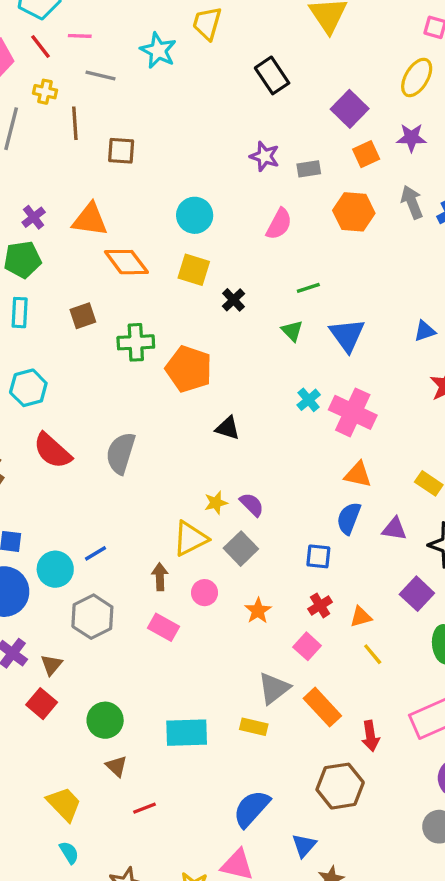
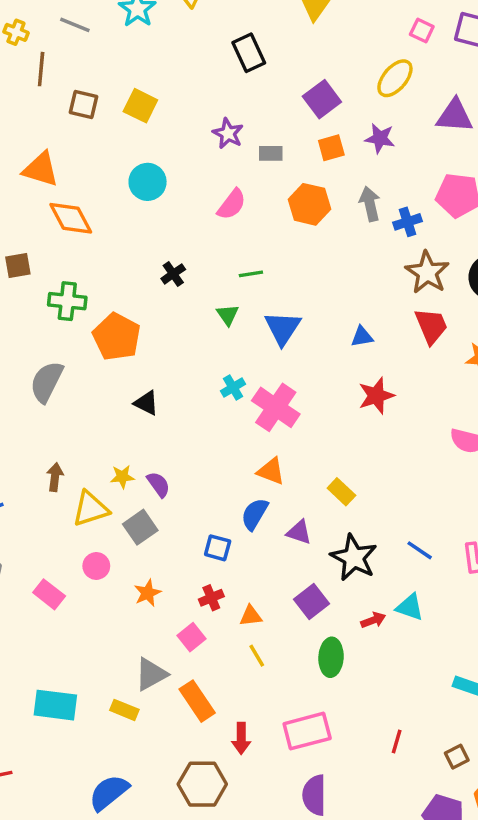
yellow square: (194, 270) -> (140, 106), moved
gray semicircle: (121, 453) -> (47, 382), moved
brown arrow: (160, 577) -> (55, 477), moved

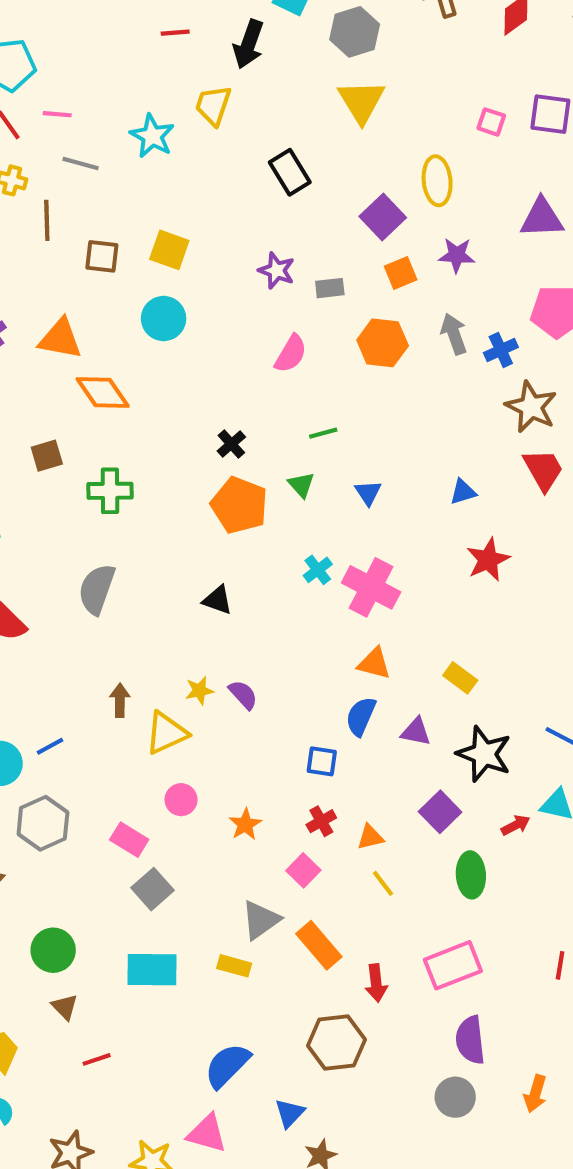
yellow ellipse: (395, 78) -> (437, 181), moved, turned -39
cyan circle: (148, 182) -> (164, 319), moved
blue triangle: (283, 328) -> (368, 493), size x0.6
orange pentagon: (117, 337) -> (239, 505), moved
gray square: (140, 527) -> (152, 889), moved

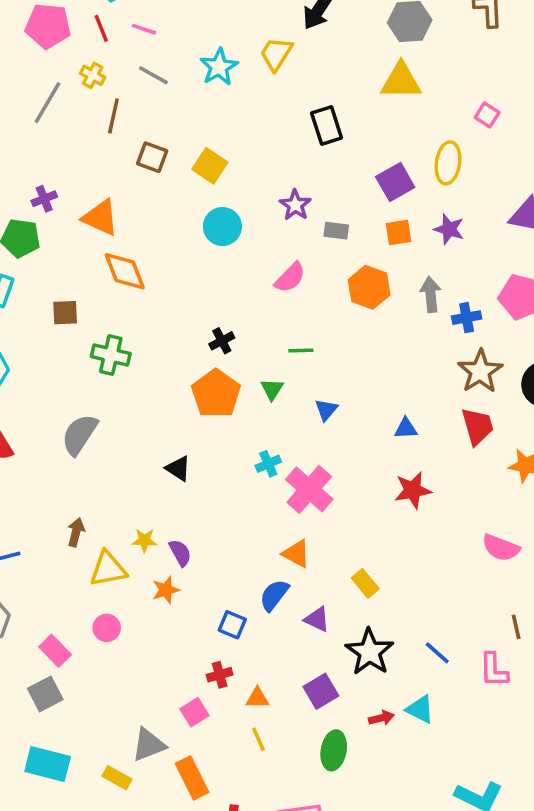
yellow triangle: (361, 101) -> (401, 81), turned 48
pink square: (491, 122) -> (487, 115), moved
cyan circle: (164, 319) -> (222, 227), moved
orange star: (245, 824) -> (166, 590), moved
gray square: (152, 889) -> (45, 694), moved

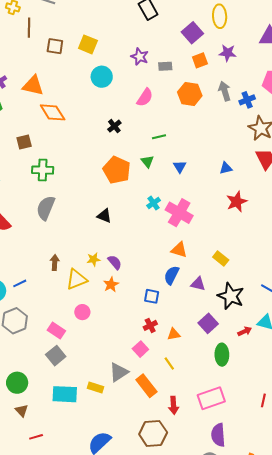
black cross: (222, 341) -> (114, 126), moved
green cross: (111, 355) -> (43, 170), moved
yellow line: (258, 739) -> (169, 363), moved
yellow rectangle: (117, 778) -> (95, 387), moved

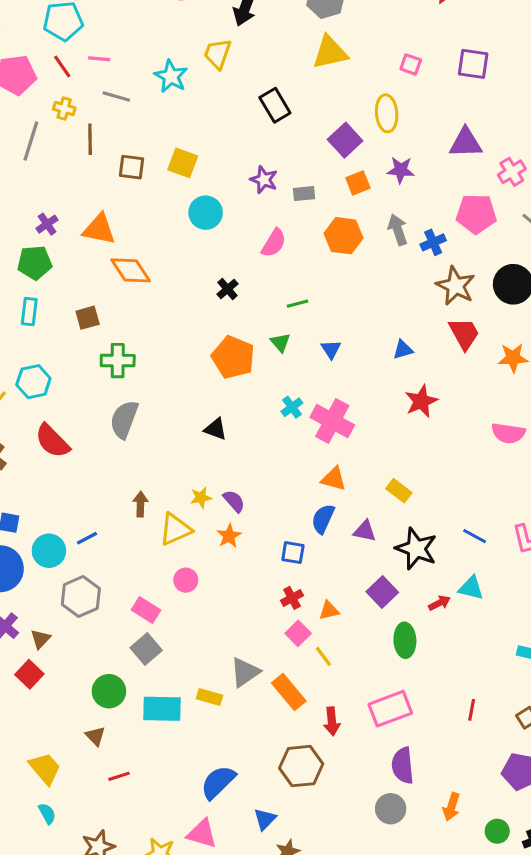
pink square: (140, 349) -> (298, 633), moved
green circle: (17, 383) -> (109, 691), moved

